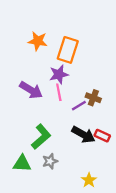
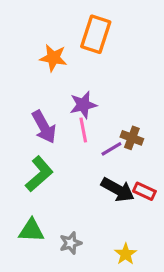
orange rectangle: (68, 50) -> (96, 34), moved
purple arrow: (31, 90) -> (44, 127), turned 30
green L-shape: (41, 137) -> (39, 174), moved
gray star: (50, 161) -> (71, 243), moved

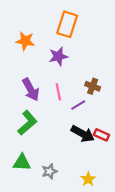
orange star: (53, 58) -> (25, 41), moved
purple star: (83, 105) -> (58, 56), moved
brown cross: (132, 138) -> (93, 86), moved

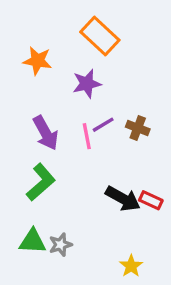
orange rectangle: (67, 24) -> (100, 36), turned -65
purple line: (78, 105) -> (103, 125), moved
gray star: (49, 171) -> (60, 245), moved

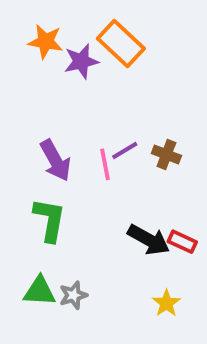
orange star: (37, 61) -> (46, 42), moved
purple star: (87, 84) -> (81, 61), moved
green L-shape: (41, 182) -> (50, 220), turned -39
yellow star: (131, 266) -> (166, 303), moved

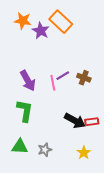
purple star: (81, 61) -> (41, 31), turned -30
red rectangle: (182, 242) -> (92, 122), turned -32
gray star: (73, 295) -> (45, 150), moved

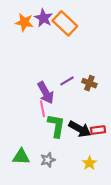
purple star: (41, 31) -> (44, 18), moved
purple arrow: (28, 81) -> (46, 93), moved
pink line: (53, 83) -> (42, 109), moved
green L-shape: (25, 111) -> (56, 126), moved

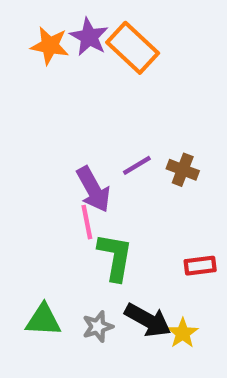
black arrow: (80, 129) -> (148, 320), moved

